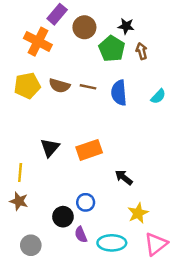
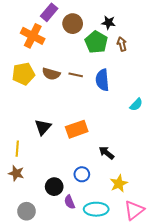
cyan semicircle: (158, 96) -> (136, 105), moved
blue circle: (86, 202) -> (82, 174), moved

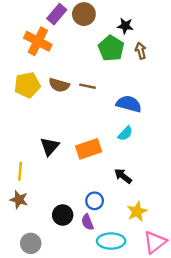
brown circle: (73, 24) -> (84, 14), moved
blue semicircle: (102, 80) -> (129, 104), moved, turned 110
cyan semicircle: (136, 105) -> (125, 133), moved
purple semicircle: (70, 202) -> (87, 222), moved

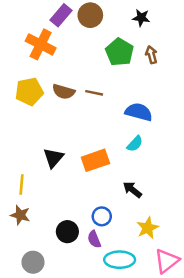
black star: (125, 26) -> (141, 18), moved

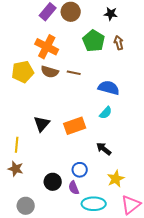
orange cross: (41, 44) -> (47, 47), moved

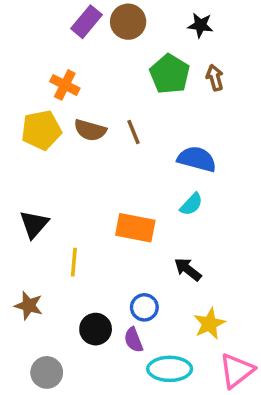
orange cross: (47, 47) -> (65, 85), moved, size x0.7
brown line: (74, 73) -> (134, 132), turned 56
black triangle: (42, 124) -> (34, 224), moved
orange rectangle: (75, 126) -> (135, 228), turned 30
yellow line: (17, 145) -> (74, 262), moved

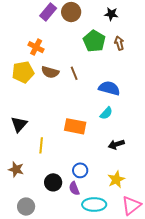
black arrow: (188, 269) -> (116, 144), moved, turned -56

